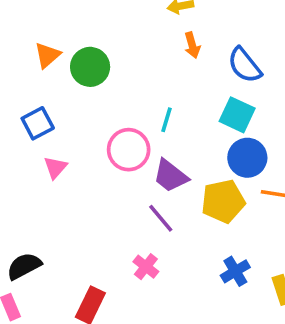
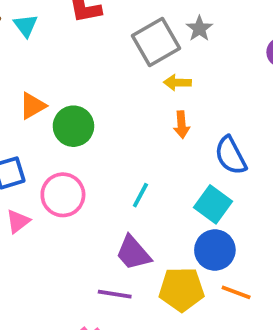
pink circle: (129, 150) -> (63, 195), moved
purple line: (161, 218) -> (115, 294), turned -52

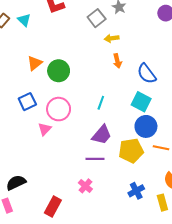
gray square: (156, 42) -> (97, 18), size x0.7
pink triangle: (18, 221) -> (45, 129), moved
purple trapezoid: (133, 253) -> (102, 135), turned -90

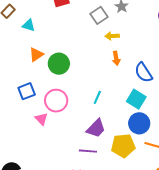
cyan triangle: (24, 20) -> (29, 25), moved, turned -32
pink triangle: (45, 129) -> (41, 119), turned -32

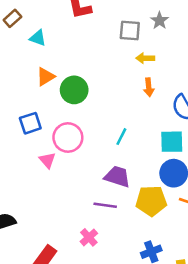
gray square: (99, 15) -> (130, 31), turned 36
cyan square: (136, 99) -> (172, 142), turned -36
purple trapezoid: (96, 128) -> (117, 176), turned -120

